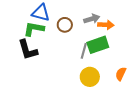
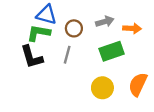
orange arrow: (106, 25) -> (132, 28), moved
gray line: (84, 51) -> (67, 55), moved
orange semicircle: (121, 74) -> (138, 84), size x1.5

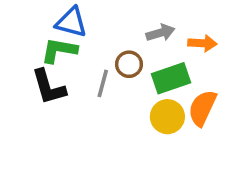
brown circle: (74, 28) -> (129, 64), moved
orange semicircle: (138, 84) -> (202, 108), moved
yellow circle: (102, 88) -> (167, 117), moved

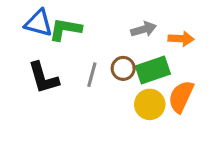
blue triangle: (71, 22) -> (39, 23), moved
green L-shape: (59, 50) -> (65, 29), moved
brown circle: (129, 64) -> (123, 68), moved

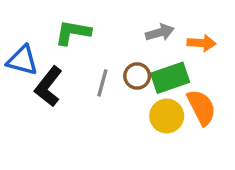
blue triangle: (39, 23) -> (22, 60), moved
black L-shape: (43, 78) -> (48, 86), turned 54
orange semicircle: (181, 97) -> (201, 107), turned 128

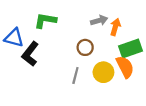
orange arrow: (201, 43) -> (115, 27), moved, turned -77
green rectangle: (170, 78) -> (130, 49), moved
gray line: (102, 83) -> (75, 75), moved

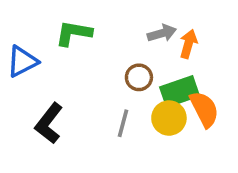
blue triangle: (14, 38) -> (22, 61), turned -42
green rectangle: (130, 49) -> (180, 91), moved
black L-shape: (30, 54) -> (49, 123), moved

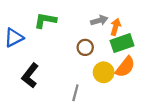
green rectangle: (180, 91) -> (122, 43), moved
orange semicircle: (204, 109) -> (125, 67), turned 65
gray line: (123, 123) -> (75, 93), moved

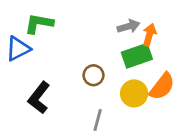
green L-shape: (45, 20) -> (39, 23), moved
green rectangle: (122, 43) -> (137, 56), moved
brown circle: (85, 47) -> (93, 75), moved

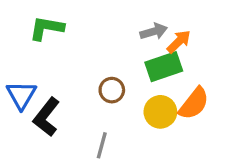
orange arrow: (149, 35) -> (179, 42), turned 30
blue triangle: (18, 49) -> (21, 95), moved, turned -32
gray line: (98, 120) -> (102, 145), moved

